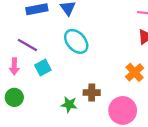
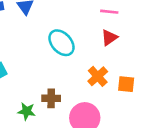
cyan ellipse: (76, 41) -> (61, 43), moved

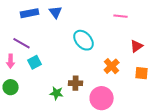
red triangle: (109, 38) -> (137, 46), moved
orange square: (126, 84) -> (142, 73), moved

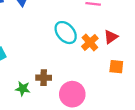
cyan ellipse: (84, 40) -> (66, 33), moved
orange cross: (112, 66) -> (90, 42), moved

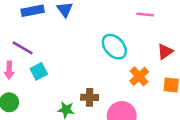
orange cross: (90, 42) -> (139, 76), moved

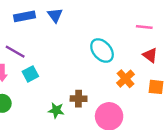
pink line: (145, 14) -> (144, 27), moved
red triangle: (165, 52) -> (150, 55), turned -49

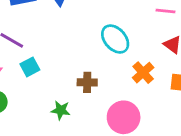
brown cross: (79, 99) -> (87, 82), moved

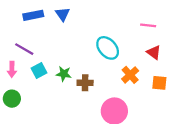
green star: (61, 110) -> (64, 74), moved

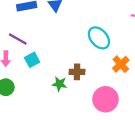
green star: (64, 74) -> (59, 84), moved

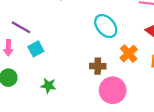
brown cross: (77, 72) -> (98, 66), moved
green star: (59, 84) -> (48, 86), moved

